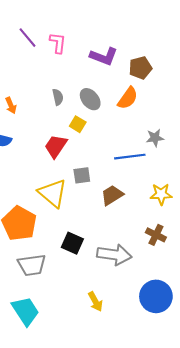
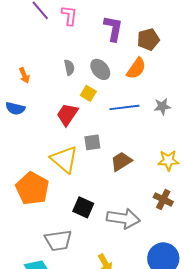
purple L-shape: (104, 56) -> (113, 28), turned -100
blue line: (130, 157) -> (124, 107), moved
gray trapezoid: (32, 265) -> (58, 240), moved

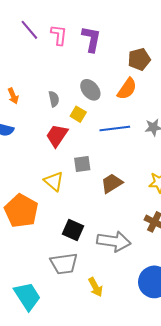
purple L-shape: (113, 28) -> (91, 39), moved
gray semicircle: (69, 67) -> (54, 99), moved
yellow triangle: (64, 159) -> (54, 181), size x0.7
gray trapezoid: (58, 240) -> (64, 264), moved

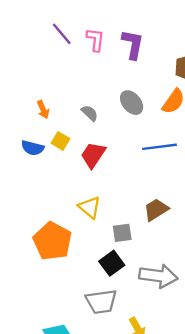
gray semicircle: (54, 99) -> (90, 113), turned -35
yellow square: (78, 114) -> (61, 141), moved
gray square: (82, 164) -> (122, 233), moved
black square: (73, 230) -> (112, 263), turned 30

